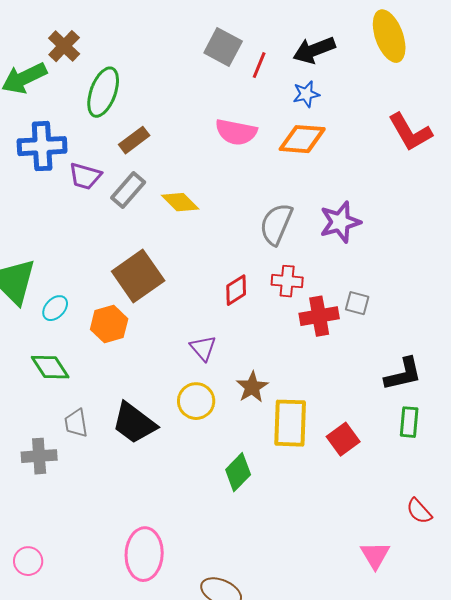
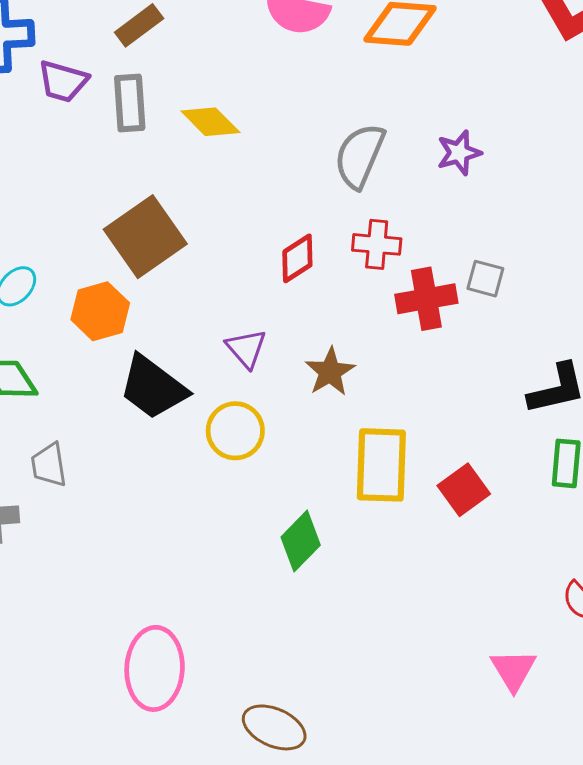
gray rectangle: (128, 190) -> (130, 103), turned -45
purple star: (340, 222) -> (459, 153), size x0.7
brown star: (252, 387) -> (330, 372), moved
black trapezoid: (134, 423) -> (153, 387), moved

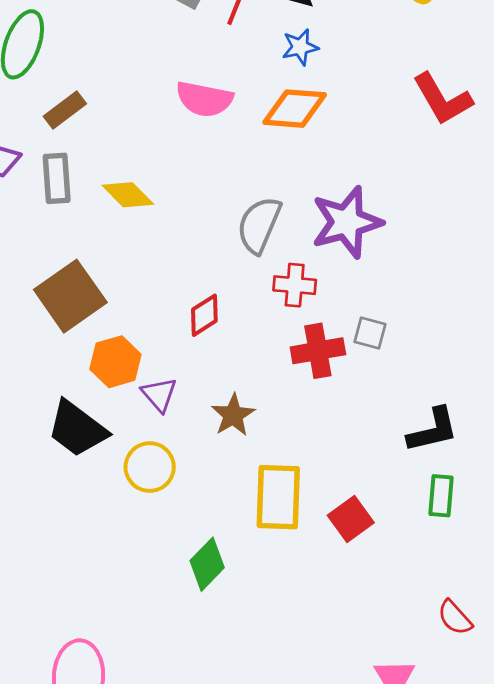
purple star: (459, 153) -> (347, 222), size x1.8
red cross: (377, 244) -> (295, 285), moved
orange hexagon: (100, 311) -> (115, 362), moved

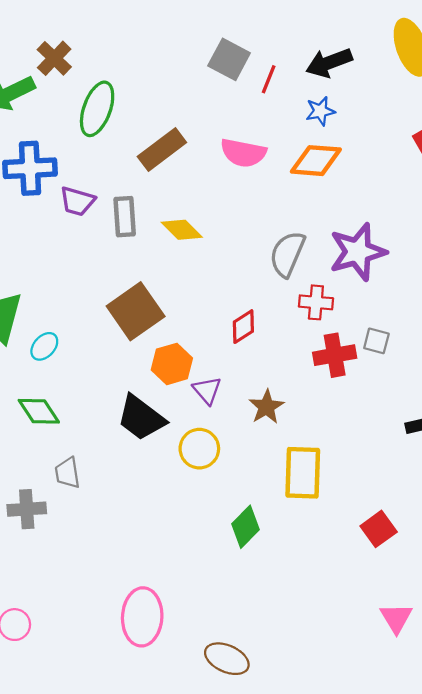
brown rectangle: (65, 110) -> (162, 150), moved, size x1.4
red square: (351, 519) -> (379, 529), moved

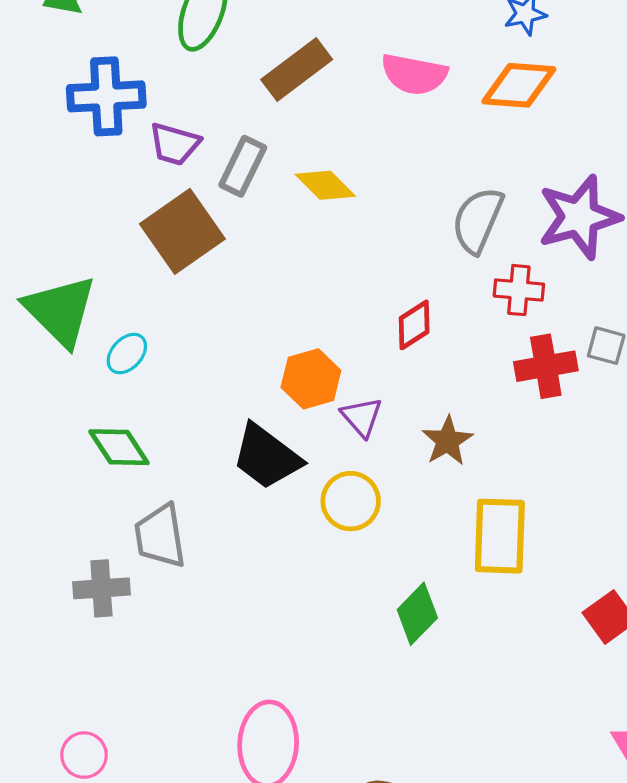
gray rectangle: (125, 217) -> (243, 166), turned 30
brown square: (136, 311) -> (182, 231), moved
gray trapezoid: (67, 473) -> (160, 536), size x1.4

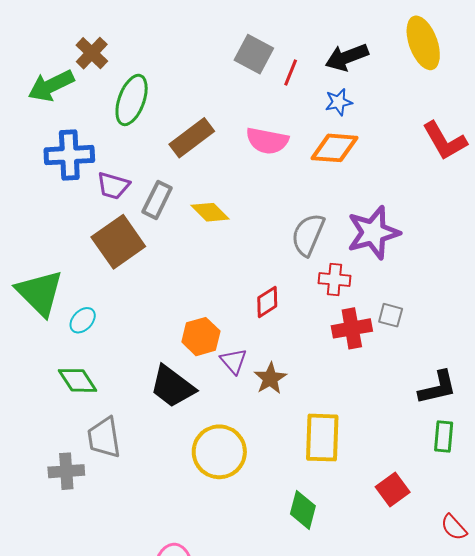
brown star: (447, 441) -> (270, 378), moved
yellow circle: (351, 501) -> (219, 452), moved, size x1.4
green diamond: (417, 614) -> (303, 510), moved, turned -30

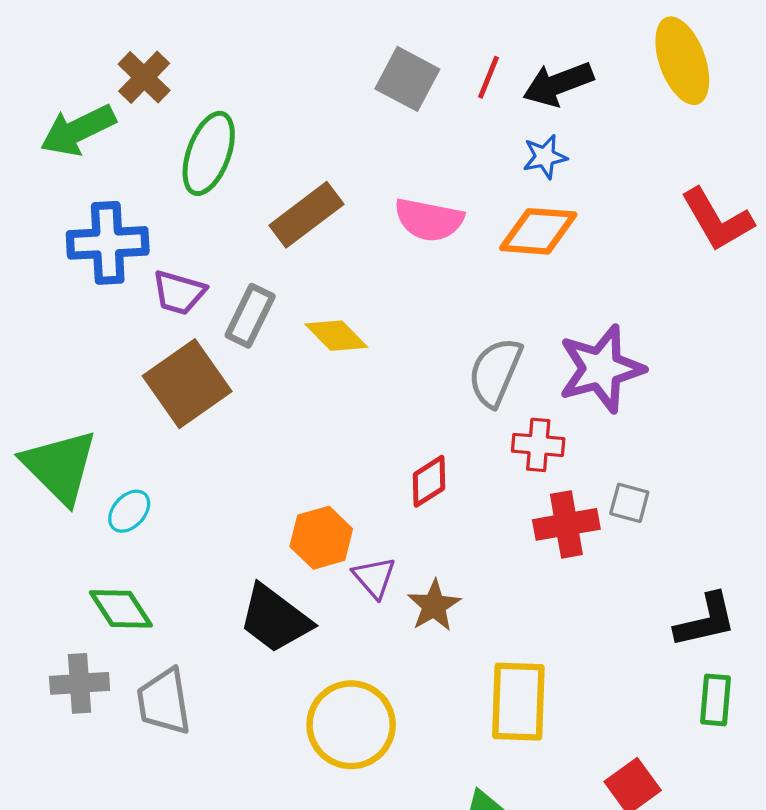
red line: (291, 72) -> (489, 77), moved
gray cross: (66, 471) -> (80, 683), moved

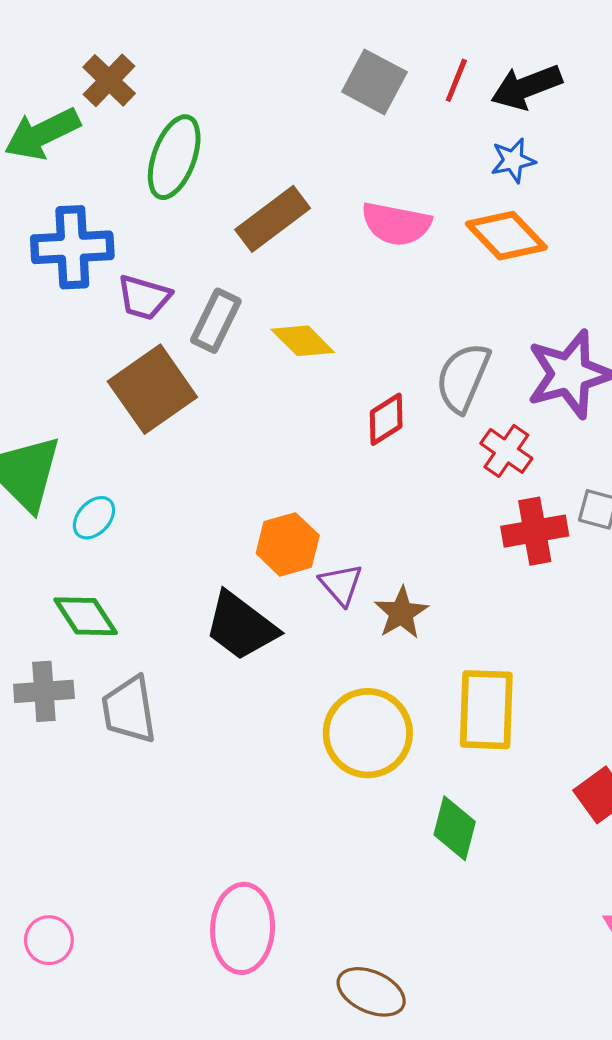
orange diamond: (538, 231) -> (506, 236), turned 42
red cross: (538, 445) -> (506, 451), turned 30
red diamond: (429, 481) -> (386, 419), moved
yellow circle: (351, 725) -> (368, 733), moved

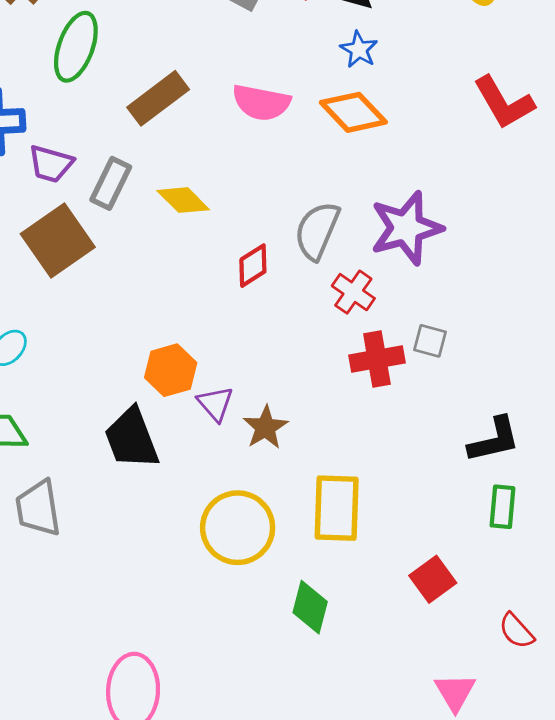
blue star: (513, 160) -> (359, 50), turned -30
black trapezoid: (241, 626) -> (132, 438), turned 32

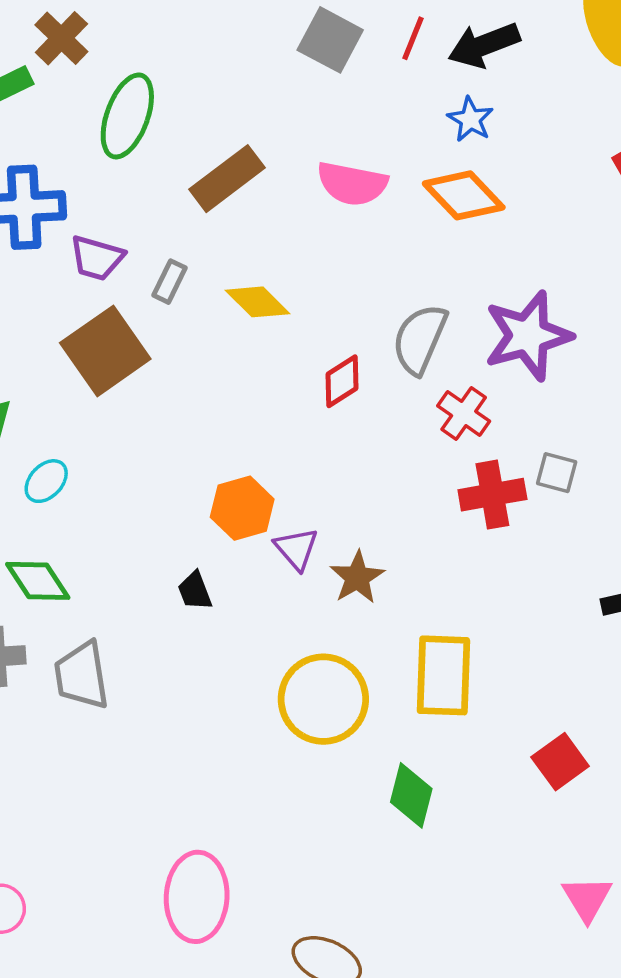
gray rectangle: (111, 183) -> (170, 282), size x0.7
black trapezoid: (132, 438) -> (195, 591), size x0.5

